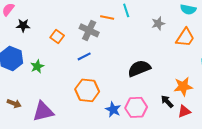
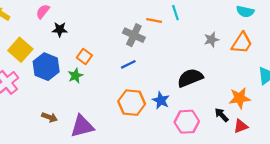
gray star: (158, 23) -> (211, 40), moved
orange square: (57, 36) -> (84, 56), moved
blue star: (113, 109) -> (161, 100), moved

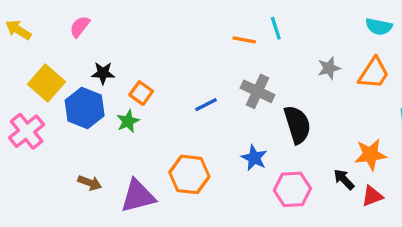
black star: (60, 30) -> (103, 73), moved
gray cross: (134, 35) -> (258, 91), moved
black semicircle: (190, 78) -> (297, 125), turned 95
orange hexagon: (132, 103) -> (189, 174), moved

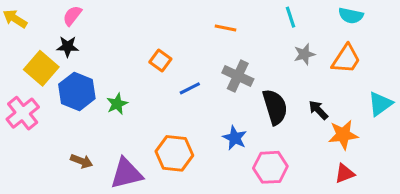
cyan line: (276, 28) -> (290, 17), moved
black star: (103, 73) -> (68, 47), moved
orange square: (141, 93) -> (160, 60), moved
black arrow: (344, 179) -> (318, 110), moved

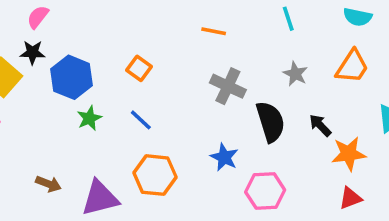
gray star: (304, 54) -> (295, 74), moved, turned -30
blue line: (190, 88) -> (141, 120), moved, turned 70
blue hexagon: (77, 91) -> (72, 77), moved

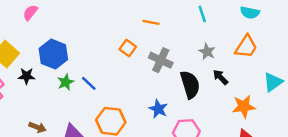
black star: (32, 52) -> (27, 76), moved
orange square: (139, 68) -> (128, 48), moved
blue line: (141, 120) -> (89, 83), moved
black arrow: (320, 125) -> (221, 77), moved

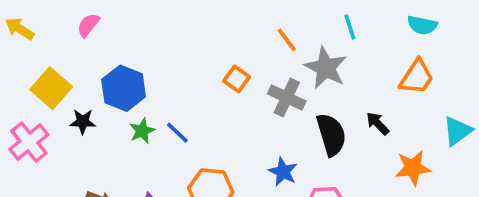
orange line: (151, 22) -> (287, 40), moved, turned 42
gray star: (207, 52) -> (326, 68), moved, size x1.6

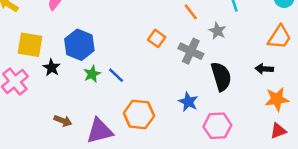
gray star: (326, 68) -> (217, 31), size x0.6
yellow square: (51, 88) -> (30, 45), turned -32
black star: (83, 122) -> (52, 68), turned 30
black arrow: (378, 123) -> (264, 69), moved, turned -42

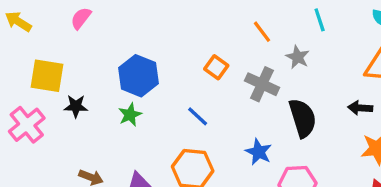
blue hexagon: (79, 45) -> (138, 76), moved
black star: (52, 68) -> (76, 106), turned -30
blue line: (116, 75) -> (198, 116), moved

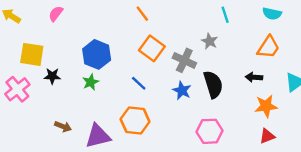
orange line: (262, 32) -> (142, 14), moved
orange square: (216, 67) -> (152, 48), size x1.5
blue star: (259, 152) -> (182, 90), moved

